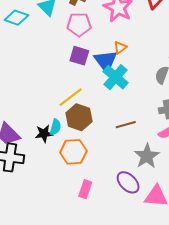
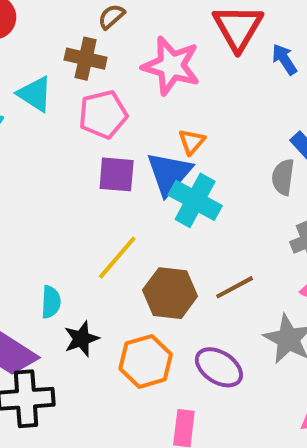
blue triangle: (106, 61) -> (169, 173), turned 30
brown hexagon: (79, 117) -> (170, 293), moved
cyan semicircle: (55, 127) -> (51, 302), moved
purple ellipse: (128, 182) -> (219, 367), moved

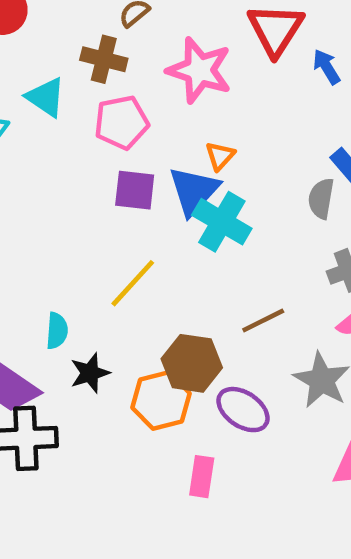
brown hexagon: (170, 293) -> (192, 363), moved

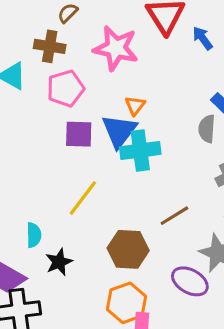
cyan cross: (222, 222) -> (140, 151), turned -33
orange hexagon: (161, 401) -> (126, 303), moved
purple ellipse: (243, 410) -> (190, 281), moved

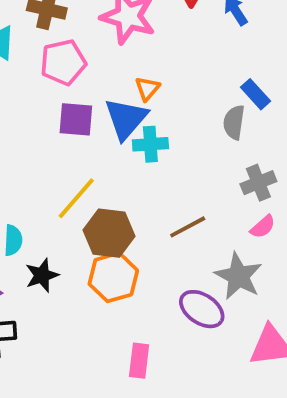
cyan cross: (140, 151) -> (150, 144), size x0.7
brown hexagon: (128, 249) -> (109, 233), moved
orange hexagon: (126, 303) -> (113, 277), moved

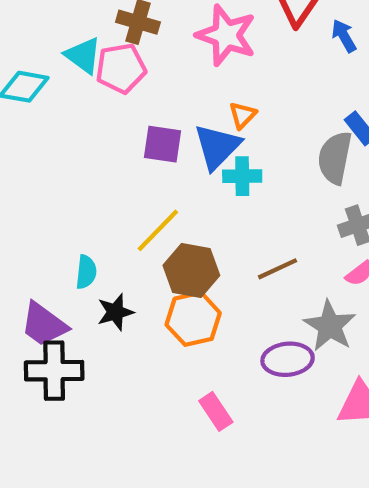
pink pentagon: (63, 62) -> (121, 68), moved
gray semicircle: (234, 122) -> (335, 158), size x1.4
purple ellipse: (202, 309) -> (288, 359), turned -42
pink rectangle: (139, 361) -> (216, 411), turned -44

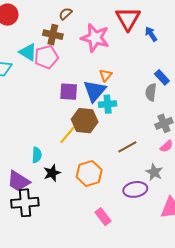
gray semicircle: (335, 158) -> (151, 92), size x0.7
brown hexagon: (191, 270) -> (85, 121), moved
gray star: (330, 326) -> (154, 172), size x0.7

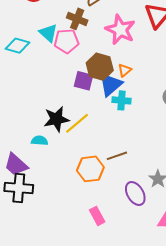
brown hexagon: (85, 121) -> (100, 67), moved
brown line: (127, 147) -> (117, 156), moved
cyan semicircle: (37, 155) -> (39, 141), turned -98
black star: (52, 173) -> (56, 119), moved, size x1.4
purple ellipse: (135, 189) -> (135, 194), turned 60

